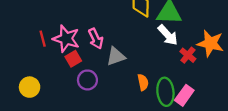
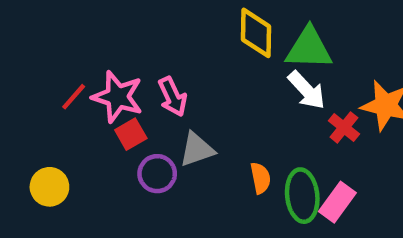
red line: (43, 39) -> (74, 97), turned 56
gray triangle: (116, 56) -> (197, 149), moved

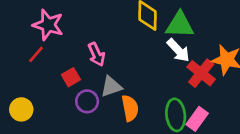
pink star: (118, 97) -> (48, 25), moved
red cross: (344, 127) -> (201, 73), size x1.5
orange semicircle: (260, 178) -> (130, 108), moved, size x1.4

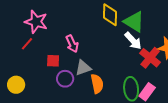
green triangle: (180, 25) -> (134, 22), turned 30
red square: (71, 77) -> (53, 61), turned 32

